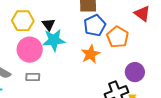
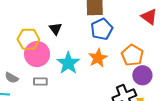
yellow hexagon: (23, 21) -> (28, 39), moved
orange pentagon: (118, 37) -> (132, 55), moved
cyan star: (54, 40) -> (68, 63), moved, turned -30

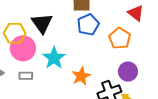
black triangle: (56, 29) -> (42, 23), size x1.6
orange pentagon: (132, 55) -> (120, 38), moved
orange star: (98, 58) -> (81, 76), moved

